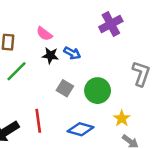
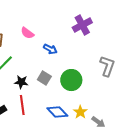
black star: (50, 56) -> (21, 82), moved
yellow star: (122, 118) -> (80, 112), moved
blue diamond: (81, 129) -> (57, 112), turned 30

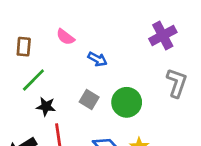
purple cross: (82, 25) -> (163, 36), moved
black star: (21, 82) -> (46, 106), moved

